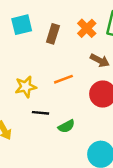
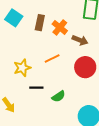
cyan square: (22, 25) -> (14, 18), turned -36
orange cross: (87, 28) -> (60, 27), moved

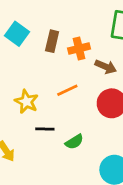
orange cross: (60, 27) -> (79, 49), turned 35
yellow star: (22, 68) -> (26, 102), turned -30

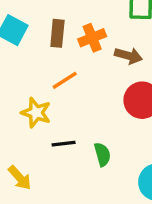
orange line: (67, 90) -> (65, 80), moved
green semicircle: (74, 142) -> (102, 154), turned -66

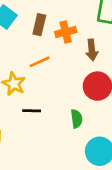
brown arrow: (128, 56) -> (92, 50), turned 60
green semicircle: (102, 154) -> (77, 119), moved

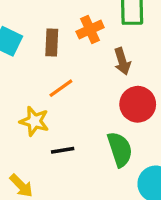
orange cross: (66, 32) -> (90, 29), moved
green semicircle: (77, 119) -> (120, 149), size x1.5

